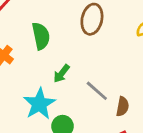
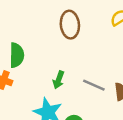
green semicircle: (41, 36) -> (17, 55), moved, turned 30

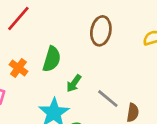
green semicircle: (17, 55) -> (52, 59), moved

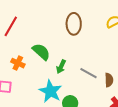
green semicircle: (52, 59) -> (41, 52), turned -54

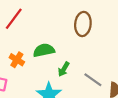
green semicircle: (41, 52) -> (44, 50), turned -60

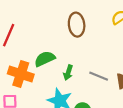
orange cross: (17, 60) -> (21, 74), size x1.6

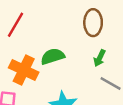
green arrow: (68, 73) -> (100, 58), moved

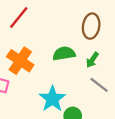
green semicircle: (53, 56) -> (64, 54), moved

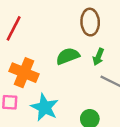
cyan star: (52, 99) -> (45, 107), moved

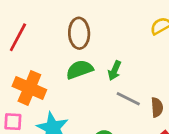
brown ellipse: (90, 22) -> (79, 33), moved

